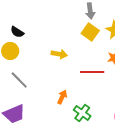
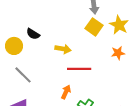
black semicircle: (17, 32) -> (33, 34), moved
red line: (92, 72) -> (79, 69), moved

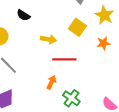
yellow square: (94, 27) -> (77, 27), moved
black semicircle: (33, 34) -> (23, 15), moved

